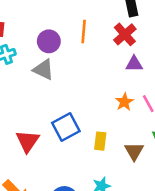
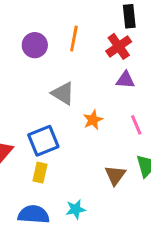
gray triangle: (43, 70) -> (63, 93), moved
orange star: (124, 102) -> (93, 120), moved
yellow rectangle: (100, 141) -> (40, 173), moved

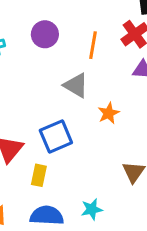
orange line: (74, 39) -> (93, 45), moved
yellow rectangle: (40, 173) -> (39, 175), moved

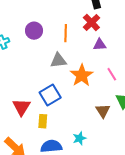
gray triangle: (76, 85) -> (58, 60), turned -30
orange star: (109, 113) -> (82, 75), size x1.6

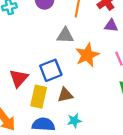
brown triangle: (103, 111) -> (65, 95), moved, turned 42
yellow rectangle: (43, 121) -> (39, 97), size x1.5

